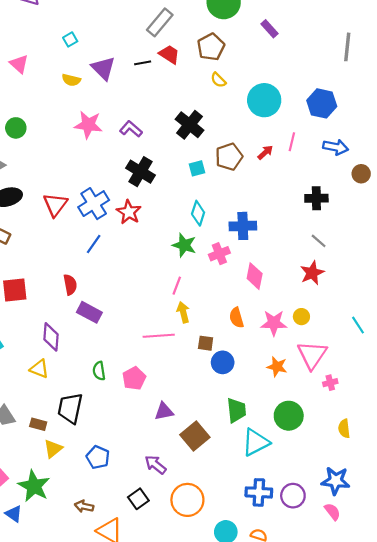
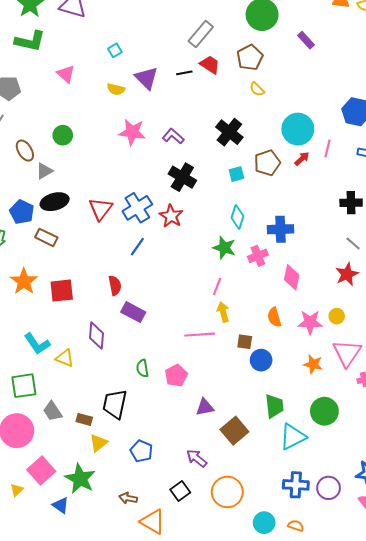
cyan circle: (264, 100) -> (298, 129), moved
yellow triangle: (39, 369) -> (65, 358), moved

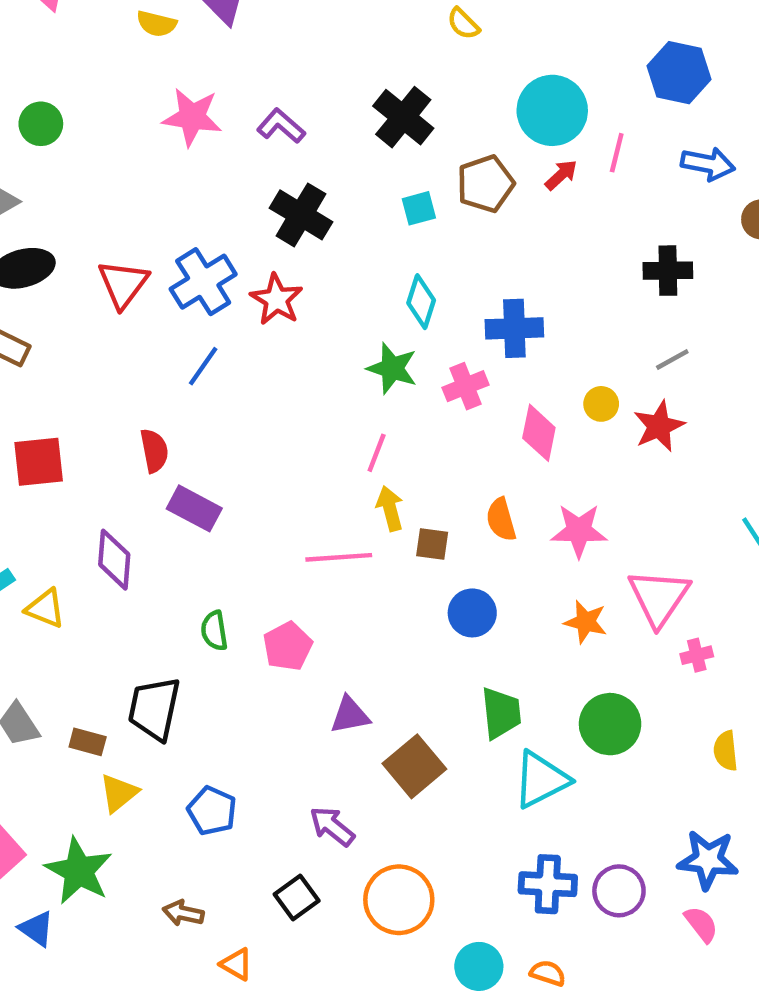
gray line: (353, 244) -> (672, 359), turned -70
yellow circle: (337, 316) -> (601, 404), moved
brown square: (245, 342) -> (432, 544), moved
orange triangle: (153, 522) -> (237, 964), size x0.6

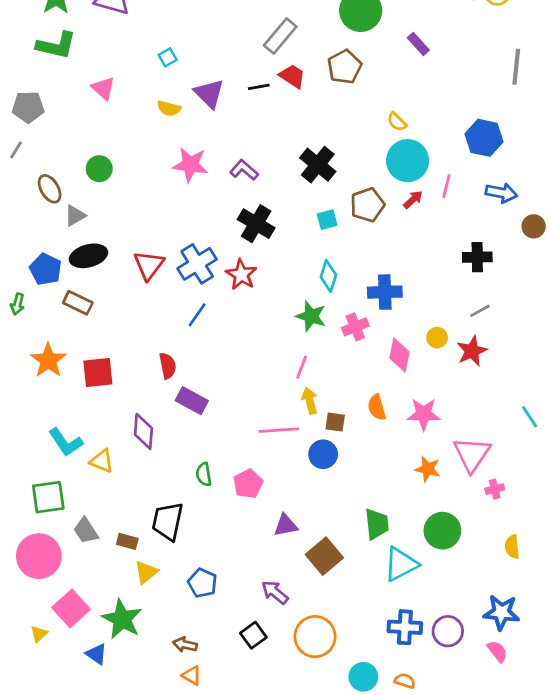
yellow semicircle: (463, 24) -> (397, 122), moved
blue circle: (472, 613) -> (323, 454), moved
orange triangle: (237, 964) -> (192, 675), moved

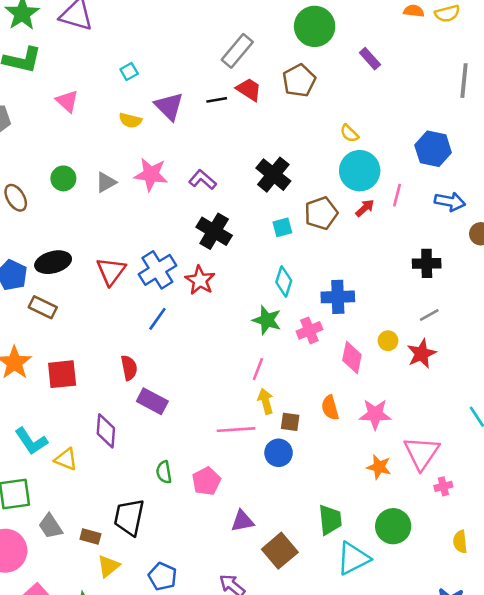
gray triangle: (75, 216) -> (106, 182), moved

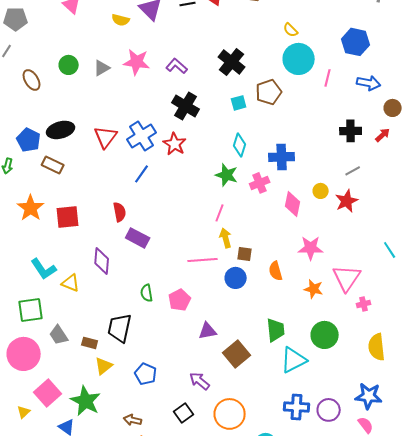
red arrow: (365, 208) -> (383, 135), moved
orange semicircle: (330, 408) -> (276, 271), moved
yellow semicircle: (460, 542) -> (377, 347), size x1.5

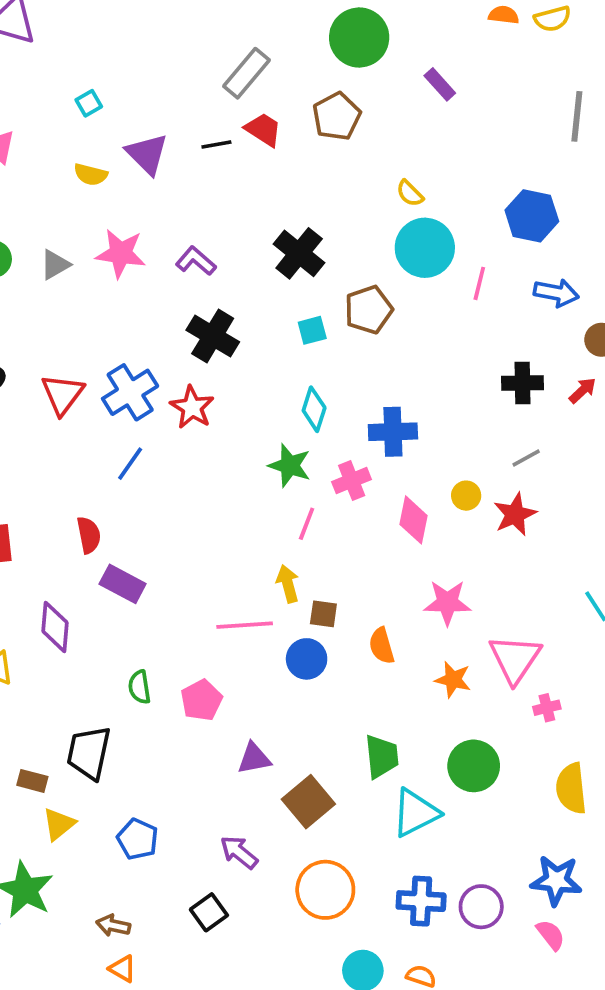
pink line: (220, 213) -> (307, 524), moved
orange circle: (230, 414) -> (325, 890), moved

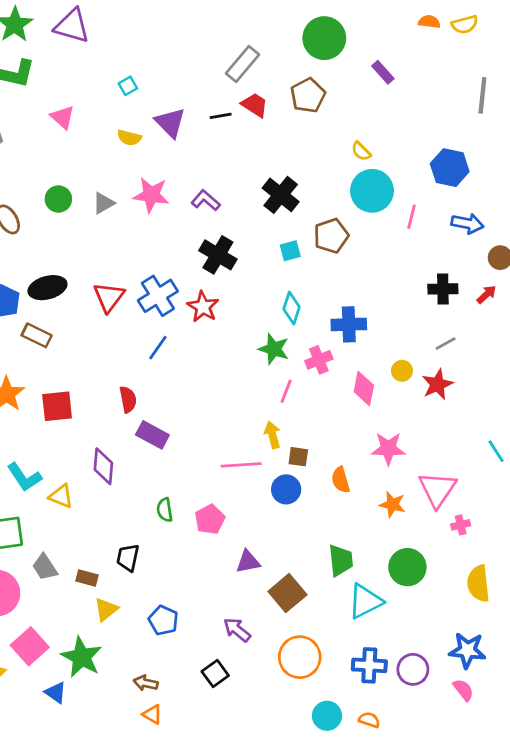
black trapezoid: (89, 753) -> (128, 558), size x0.7

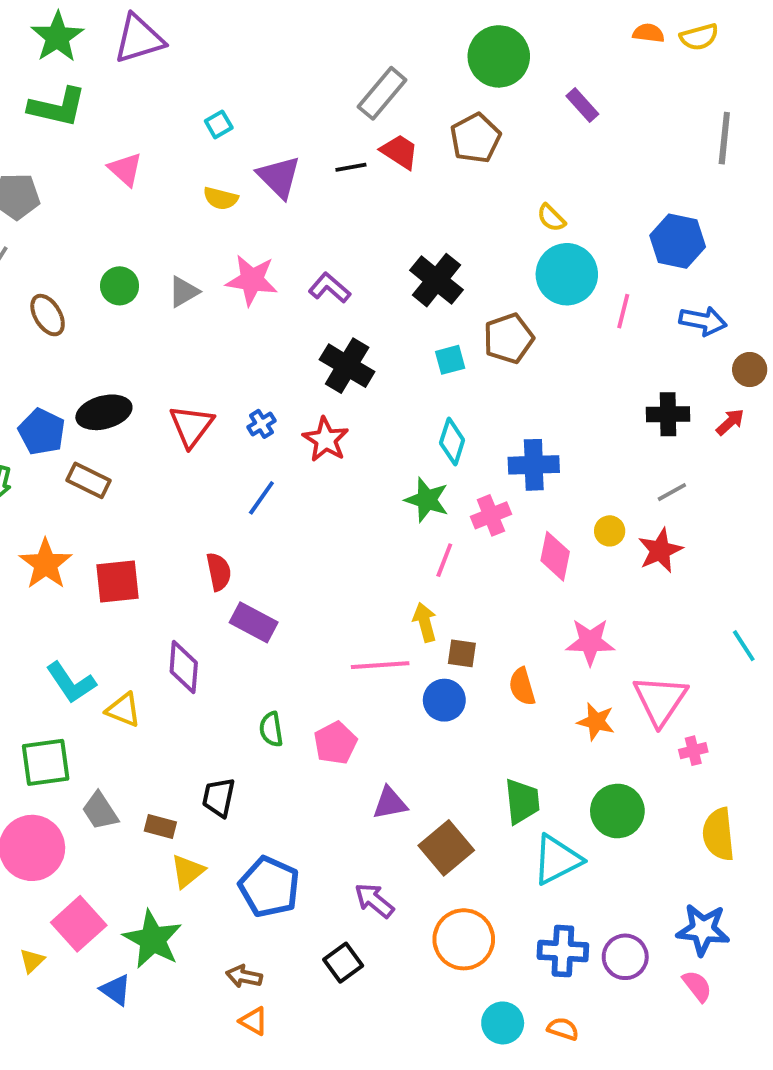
purple triangle: (72, 26) -> (139, 39), turned -33
blue cross: (158, 296) -> (261, 424), size x0.5
blue pentagon: (163, 620) -> (269, 887), size x1.4

